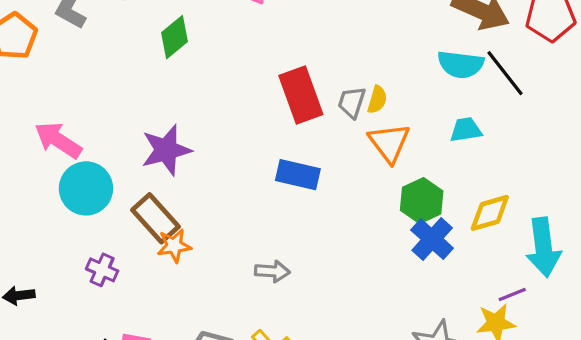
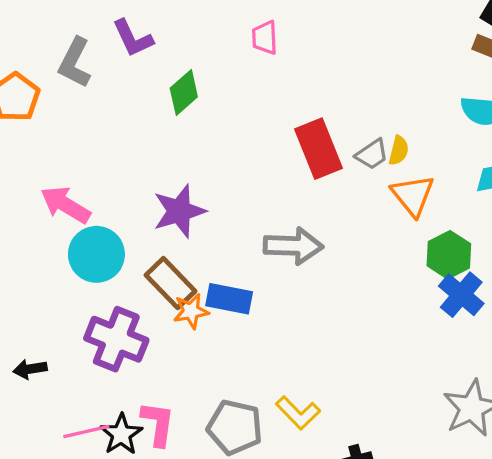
gray trapezoid: (352, 102) -> (372, 154), turned -140
blue rectangle: (298, 175) -> (229, 299), moved
purple cross: (102, 270) -> (116, 339), size x1.8
gray arrow: (272, 271) -> (293, 246), moved, size x1.6

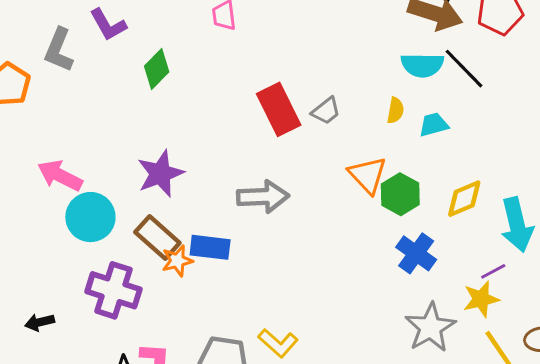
yellow semicircle: (399, 151) -> (395, 110), moved
orange triangle: (413, 195) -> (367, 175), moved
blue cross: (461, 295) -> (416, 253), moved

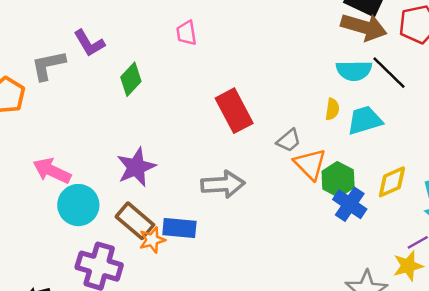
gray L-shape: (59, 50) -> (48, 65), turned 57
gray trapezoid: (326, 111) -> (289, 140), moved
cyan trapezoid: (434, 125) -> (365, 120), size x1.4
blue cross: (416, 253) -> (350, 204), moved

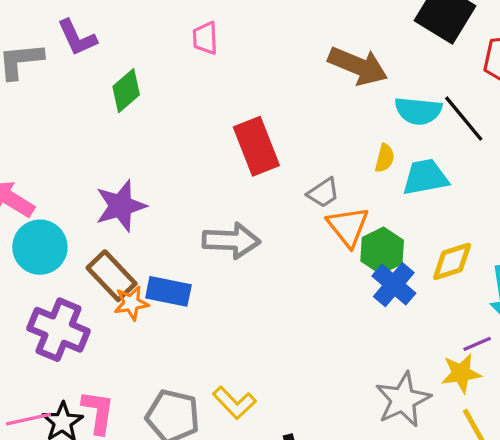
brown arrow: (364, 27) -> (358, 66), moved

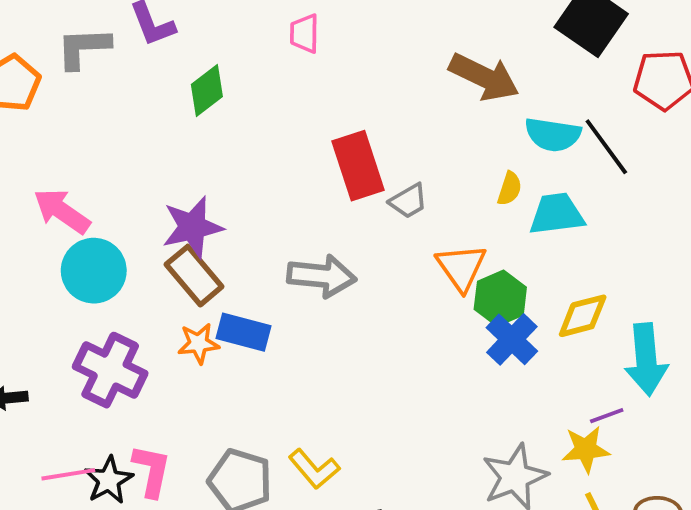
gray trapezoid: (323, 193) -> (408, 201), moved
brown rectangle: (112, 276) -> (194, 276), moved

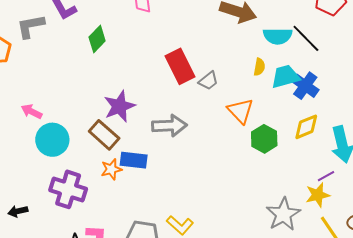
pink arrow: (62, 211) -> (32, 112), size x0.7
purple star: (193, 227) -> (119, 106), moved
green hexagon: (500, 298) -> (264, 139), moved
blue cross: (512, 339) -> (305, 86), moved

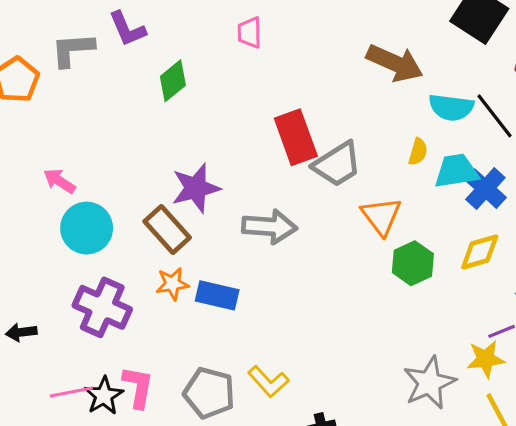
gray trapezoid: (208, 81) -> (337, 164), size x1.6
blue rectangle: (134, 160) -> (217, 295), moved

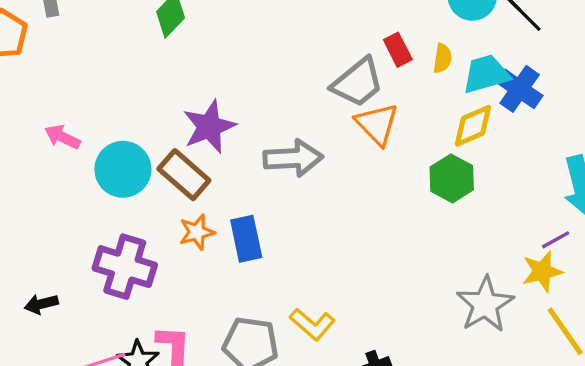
red rectangle: (296, 137) -> (398, 50), moved, size x0.6
orange triangle: (381, 216) -> (377, 124), moved
cyan circle: (87, 228) -> (123, 169), moved
yellow diamond: (480, 252) -> (473, 126), moved
blue rectangle: (217, 295) -> (246, 239), turned 72

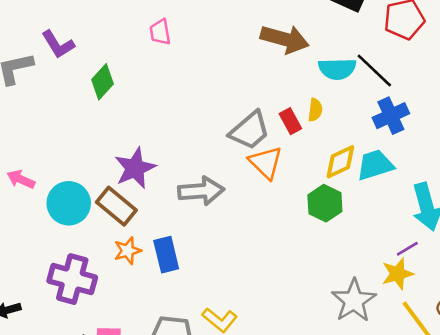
red rectangle: (398, 50) -> (290, 121), moved
cyan trapezoid: (486, 74) -> (375, 165), moved
blue cross: (520, 89) -> (391, 116), moved, turned 32

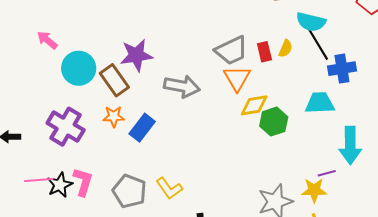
black line: (374, 70) -> (318, 45), moved
yellow diamond: (340, 162) -> (254, 105), moved
blue rectangle: (166, 255) -> (142, 128), turned 36

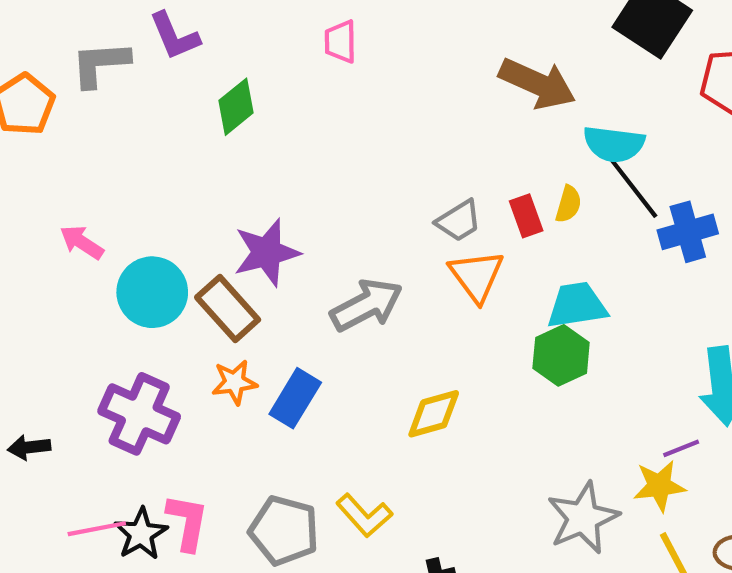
gray trapezoid: (231, 50) -> (459, 221), size x0.7
gray arrow: (182, 86) -> (367, 305), turned -32
cyan trapezoid: (320, 103) -> (577, 305), moved
yellow diamond: (254, 105) -> (434, 414), moved

